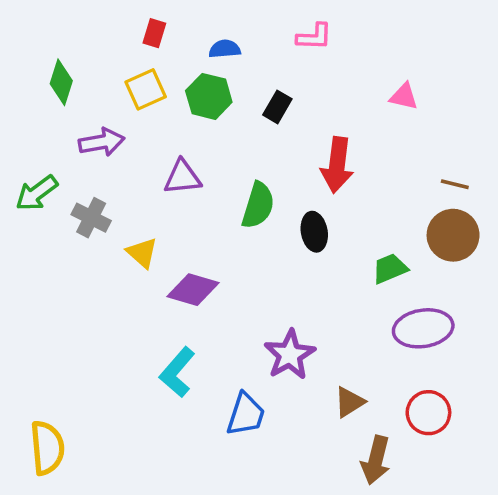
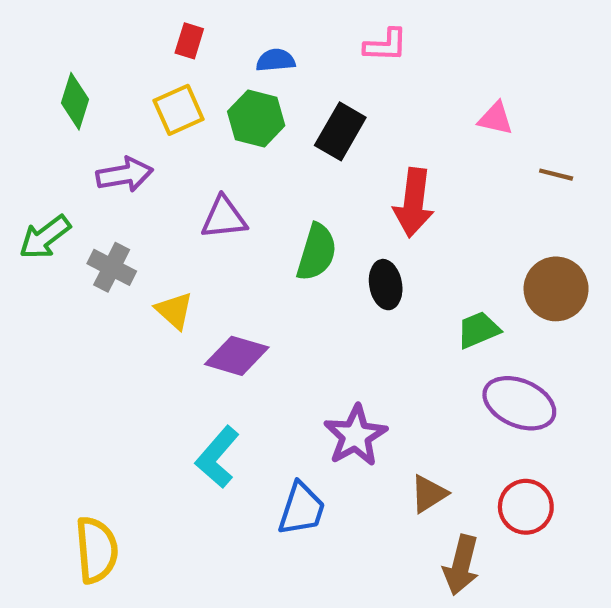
black rectangle: (277, 107) -> (340, 131), size x1.4
brown line: (455, 184) -> (556, 175), moved
purple ellipse: (423, 328) -> (519, 403), turned 32
yellow semicircle: (47, 448) -> (97, 550), moved

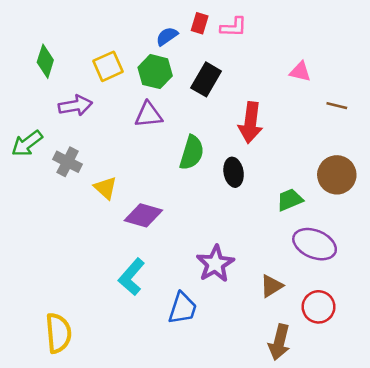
red rectangle: (189, 41) -> (200, 23), moved
blue semicircle: (276, 60) -> (167, 36), turned -30
purple triangle: (224, 218) -> (149, 115), moved
brown triangle: (429, 494) -> (271, 286), moved

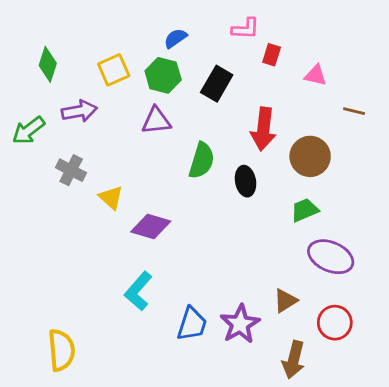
red rectangle: (200, 23) -> (272, 55), moved
green arrow: (27, 143) -> (28, 130), moved
brown circle: (337, 175) -> (310, 156), moved
purple star: (215, 264) -> (240, 324), moved

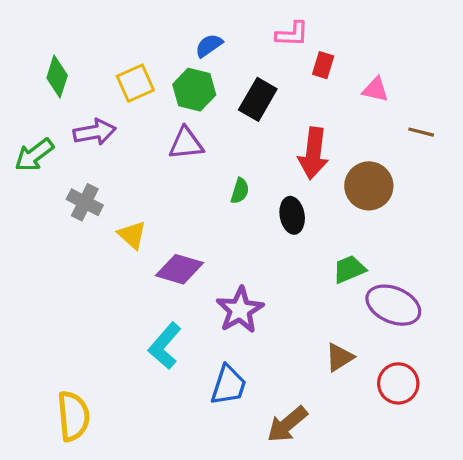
green semicircle: (202, 161) -> (240, 191), size x0.6
green trapezoid: (305, 210) -> (349, 269), moved
purple star: (240, 324) -> (240, 310), moved
brown arrow: (294, 360) -> (287, 424), moved, turned 36

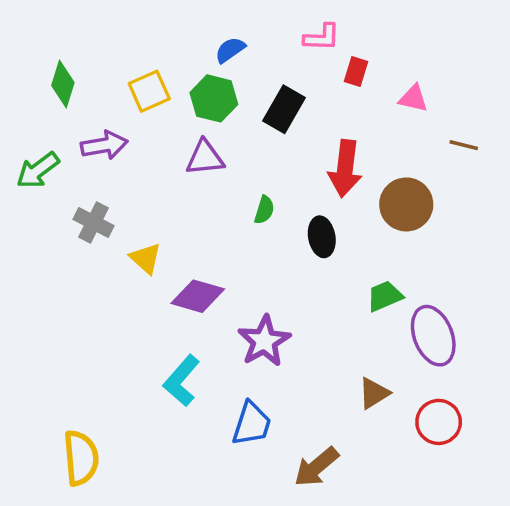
purple ellipse: (393, 305) -> (433, 336), turned 46

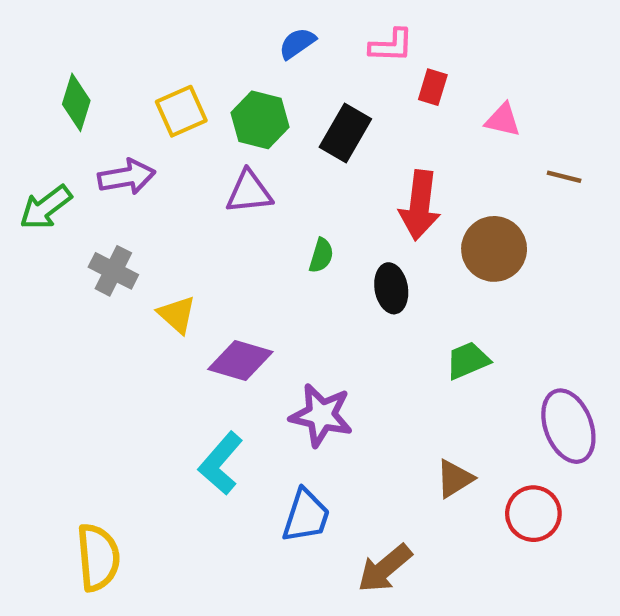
blue semicircle: (230, 50) -> (297, 43), moved
purple ellipse: (433, 336) -> (568, 426), moved
purple star: (264, 341) -> (321, 415), turned -30

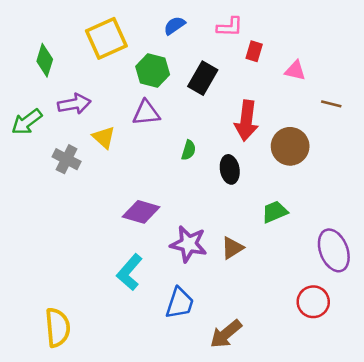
yellow square: (181, 111) -> (106, 38), moved, size x1.4
yellow triangle: (177, 315) -> (104, 137), moved
brown triangle: (455, 479) -> (232, 248), moved

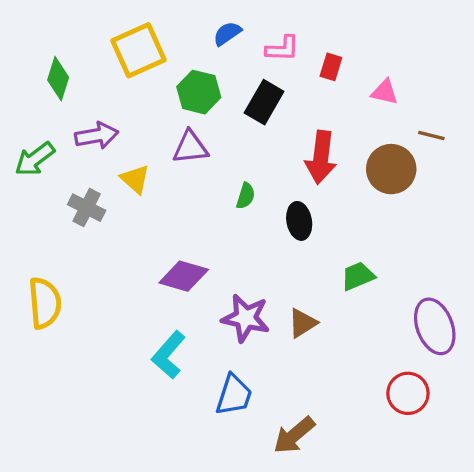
pink L-shape: (230, 27) -> (282, 49), moved
brown circle: (290, 146) -> (391, 169), moved
yellow semicircle: (58, 327) -> (45, 303), moved

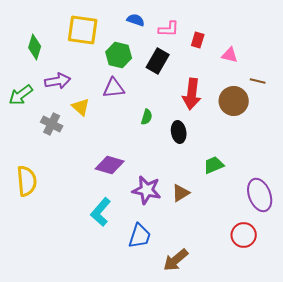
blue semicircle: (227, 33) -> (136, 20), turned 54
yellow square: (138, 50) -> (83, 30), turned 32

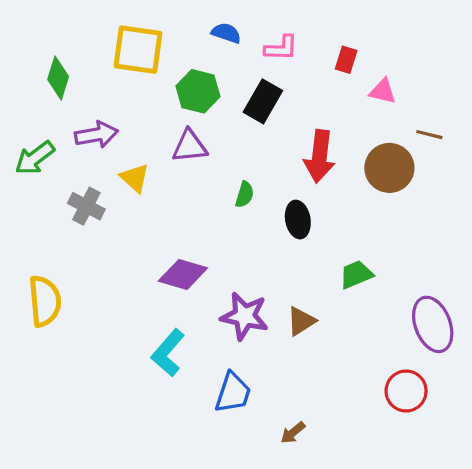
red rectangle: (198, 40) -> (346, 60), moved
brown arrow: (176, 260) -> (293, 433), size x0.6

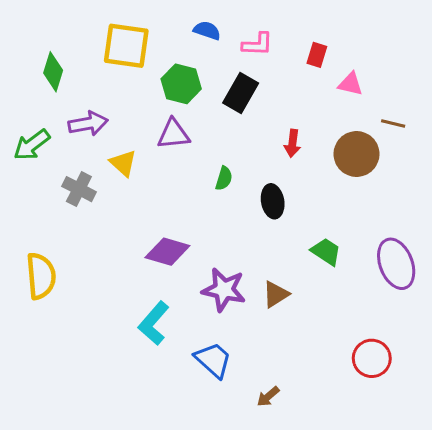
red arrow: (319, 156) -> (292, 143), size x0.6
green trapezoid: (356, 274) -> (326, 252), turned 56
purple ellipse: (433, 324) -> (396, 264), moved
blue trapezoid: (233, 393) -> (213, 360), turned -66

